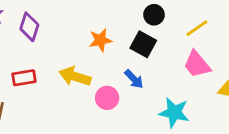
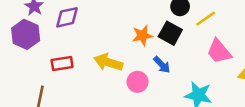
purple diamond: (29, 27) -> (67, 17), turned 60
yellow line: (197, 28) -> (206, 19), moved
orange star: (100, 40) -> (142, 36), moved

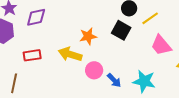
orange star: (142, 36) -> (88, 36), moved
blue arrow: (162, 65) -> (114, 80), moved

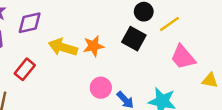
yellow arrow: (70, 54) -> (63, 47), moved
red rectangle: (32, 55) -> (25, 69), turned -42

